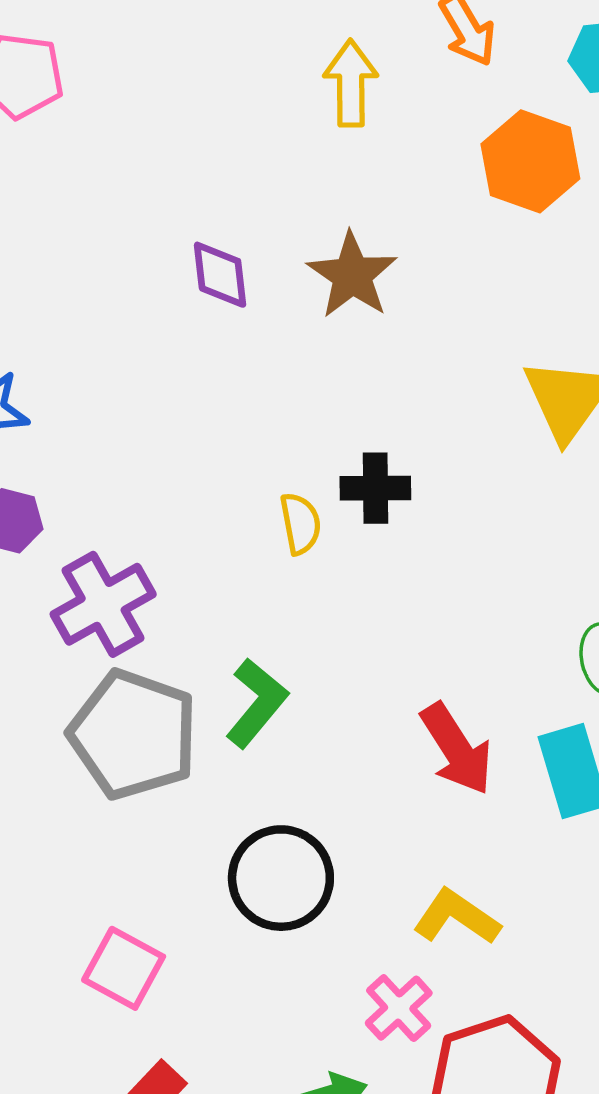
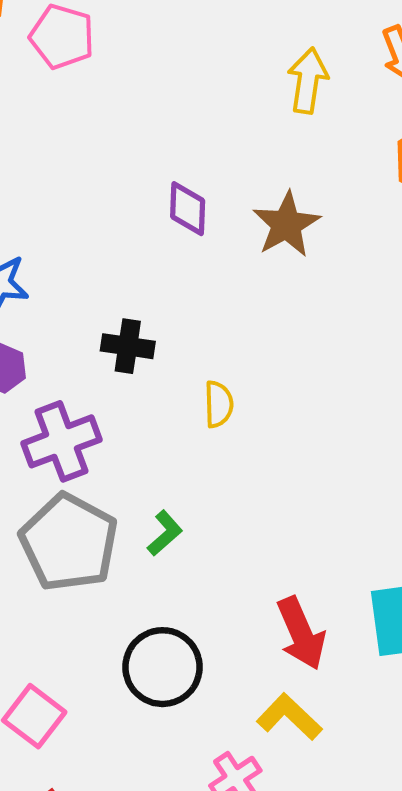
black cross: (375, 488) -> (128, 346), moved
green L-shape: (257, 703) -> (165, 533), size x0.7
red arrow: (457, 749) -> (301, 633), moved

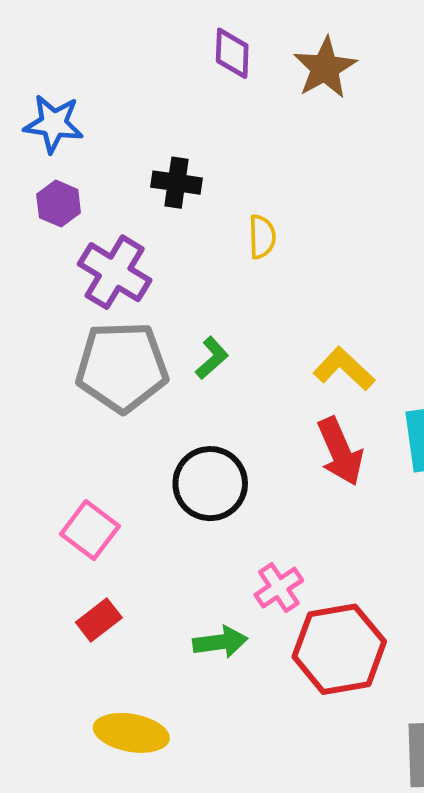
purple cross: (61, 441) -> (115, 272), turned -38
gray pentagon: (69, 542) -> (122, 367), turned -30
yellow L-shape: (289, 717) -> (344, 369), moved

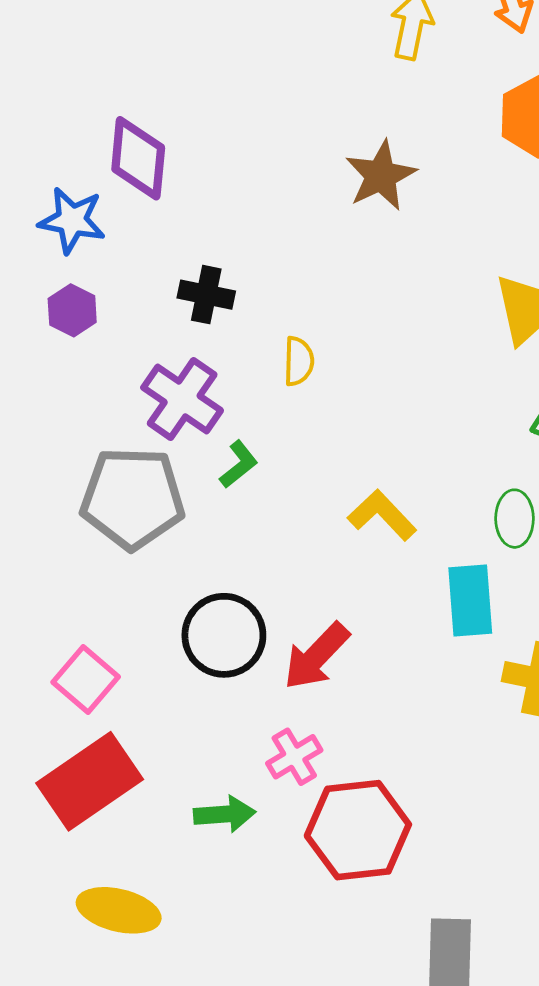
purple diamond: (232, 53) -> (138, 158), moved, size x1.4
purple cross: (115, 272) -> (182, 399), moved
green L-shape: (212, 358) -> (239, 464), moved
red arrow: (340, 451) -> (316, 656), moved, turned 64
red rectangle: (99, 620) -> (90, 781), size x2.0

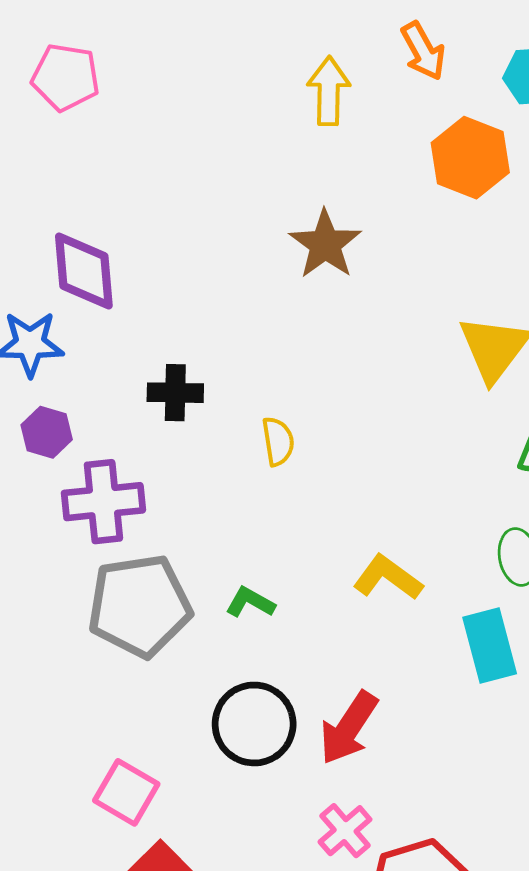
purple cross: (182, 399) -> (103, 502), moved, turned -30
green L-shape: (239, 464) -> (250, 602), moved, turned -102

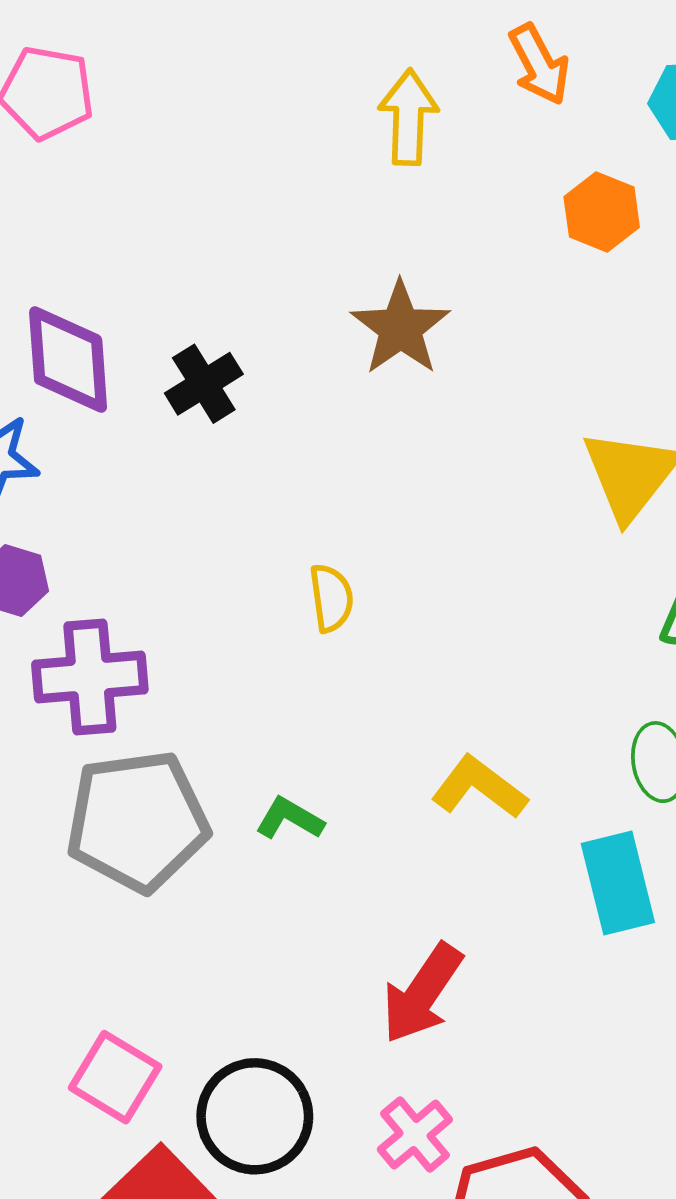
orange hexagon: (470, 158) -> (602, 212), size x0.7
black cross: (175, 393) -> (204, 384), moved, turned -34
black circle: (254, 724) -> (255, 1116), moved

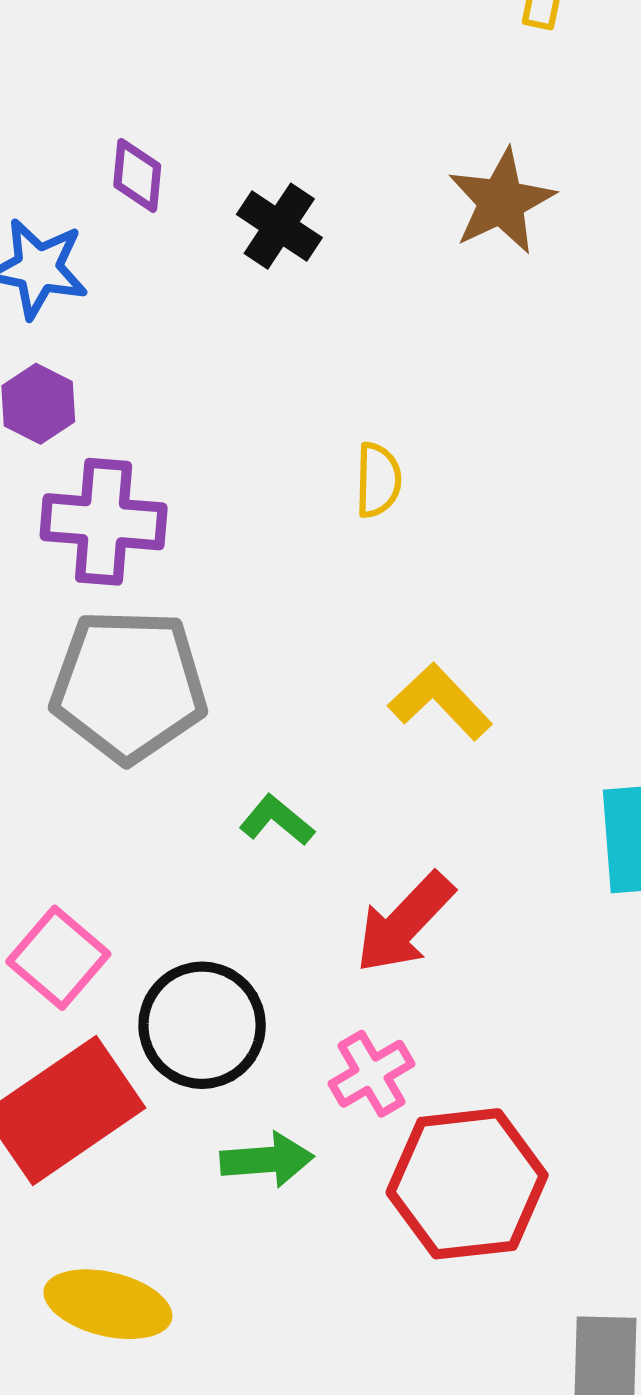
purple diamond: (68, 360) -> (137, 175), size x0.6
black cross: (204, 384) -> (279, 226), turned -34
yellow L-shape: (479, 787) -> (440, 702), moved
green L-shape: (290, 819) -> (277, 820), moved

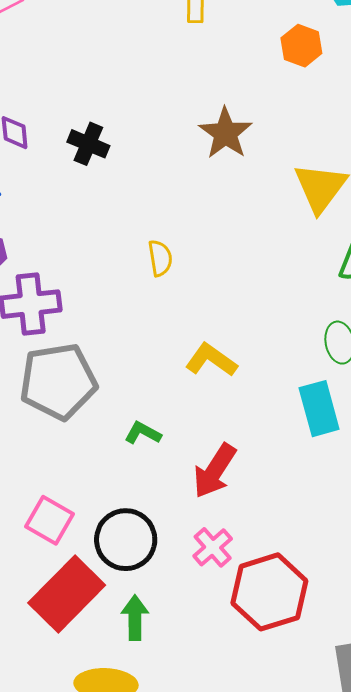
brown star: (501, 201) -> (225, 133), moved
green arrow: (267, 1160) -> (135, 618), moved, turned -75

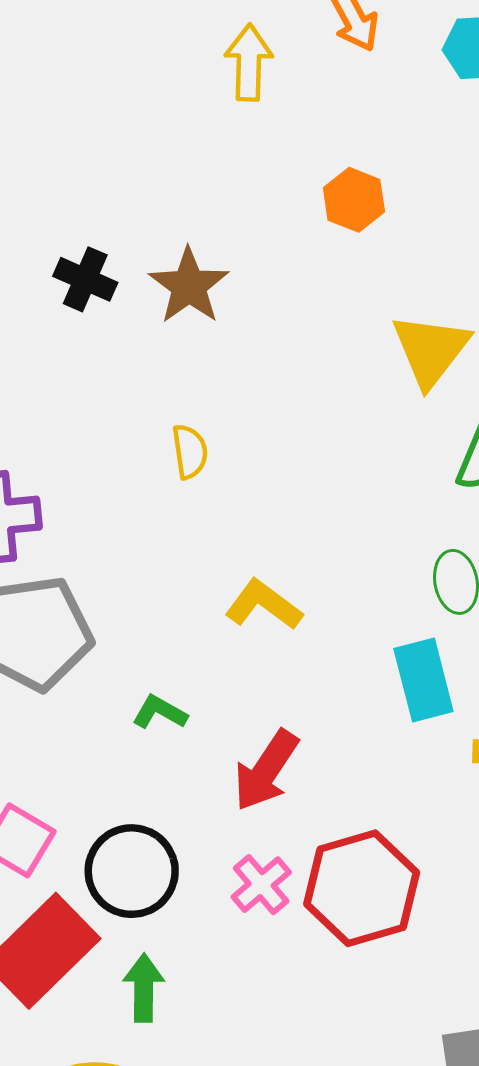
orange hexagon: (301, 46) -> (354, 200), moved
brown star: (225, 133) -> (189, 286), moved
red hexagon: (269, 592) -> (362, 888), moved

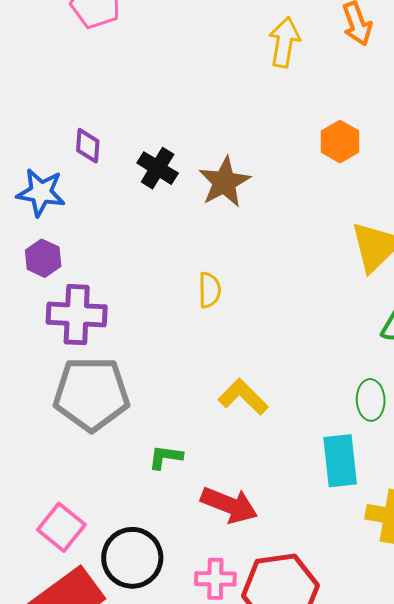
green L-shape: (160, 712) -> (165, 457), turned -30
red arrow: (266, 770) -> (229, 505), turned -110
pink cross: (261, 885) -> (215, 579), turned 33

